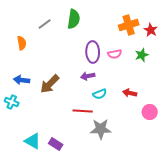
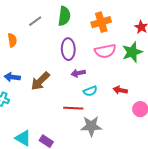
orange cross: (129, 25) -> (101, 22), moved
purple ellipse: (93, 52) -> (68, 49), moved
pink semicircle: (115, 54) -> (105, 51), size x1.5
green star: (142, 55) -> (132, 52), size x1.5

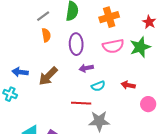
orange semicircle: (12, 40) -> (46, 35), moved

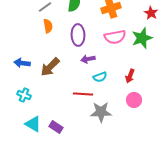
red arrow: (128, 85) -> (130, 76), turned -80
cyan cross: (10, 94) -> (24, 95), moved
pink circle: (148, 104) -> (134, 100), moved

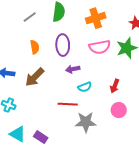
orange semicircle: (48, 26) -> (35, 47), moved

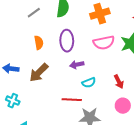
red arrow: (115, 86) -> (119, 82), turned -48

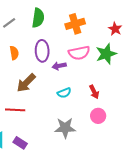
purple arrow: (77, 65) -> (59, 66), moved
brown arrow: (39, 73) -> (26, 83), moved
red line: (72, 100) -> (15, 110), moved

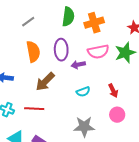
green semicircle: (38, 18) -> (68, 17), moved
orange semicircle: (14, 53) -> (33, 52), size x1.5

